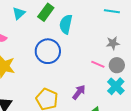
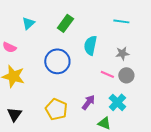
green rectangle: (46, 12) -> (65, 23), moved
cyan semicircle: (66, 24) -> (90, 45), moved
cyan cross: (116, 86) -> (117, 102), moved

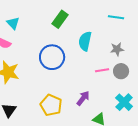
cyan triangle: (28, 23) -> (13, 23), moved, turned -32
pink line: (107, 74) -> (102, 70), turned -32
cyan cross: (117, 102) -> (124, 102), moved

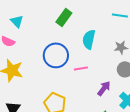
pink line: (102, 70) -> (81, 68), moved
purple arrow: (83, 98) -> (104, 88), moved

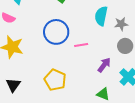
cyan semicircle: (89, 39) -> (101, 16), moved

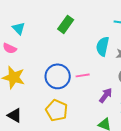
blue circle: (56, 32) -> (58, 76), moved
black triangle: (13, 85) -> (15, 115), turned -35

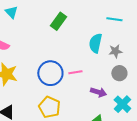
cyan triangle: (19, 28) -> (11, 12), moved
purple arrow: (106, 95) -> (98, 92), turned 70

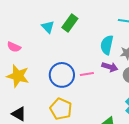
cyan triangle: (11, 12) -> (48, 27), moved
purple arrow: (98, 92) -> (110, 67), moved

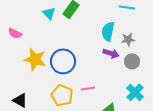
pink line: (87, 74) -> (88, 88), moved
yellow star: (18, 76) -> (35, 59), moved

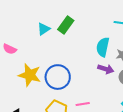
cyan triangle: (49, 13) -> (44, 29), turned 40

